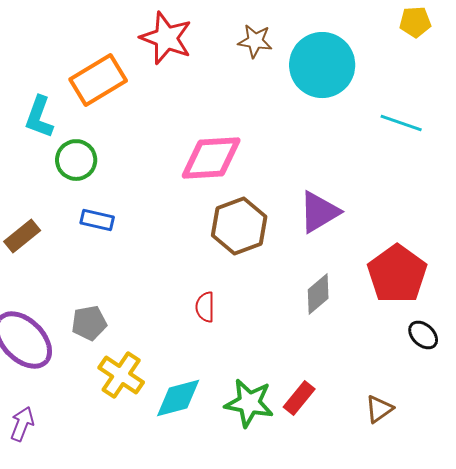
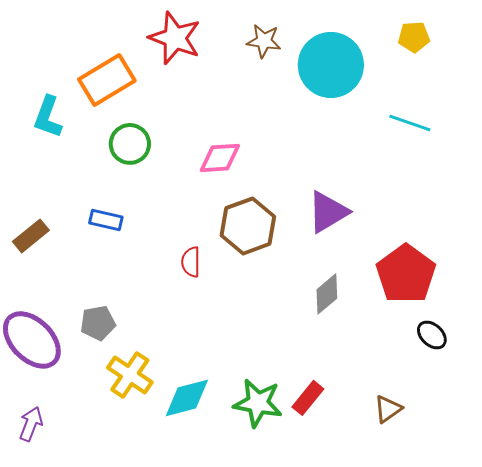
yellow pentagon: (415, 22) -> (414, 37), moved
pink diamond: (211, 158) -> (220, 158), size x0.7
green circle: (76, 160) -> (130, 144), moved
red semicircle: (205, 307) -> (191, 262), moved

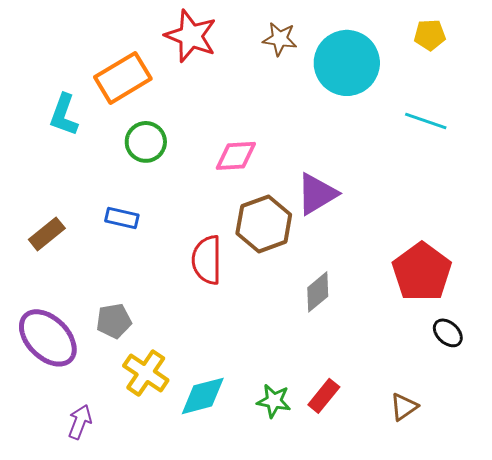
purple triangle: (328, 212) -> (317, 194), moved
red semicircle: (191, 262) -> (207, 260), size x1.6
gray diamond: (327, 294) -> (318, 292), moved
green star: (258, 403) -> (274, 401), size x0.7
purple arrow: (31, 424) -> (80, 422), moved

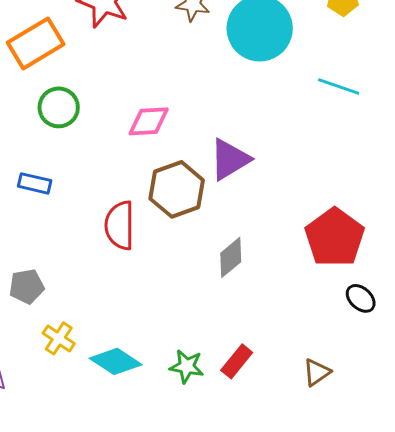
yellow cross: (146, 373) -> (59, 338), size x0.7
cyan diamond: (203, 396) -> (116, 361), turned 48

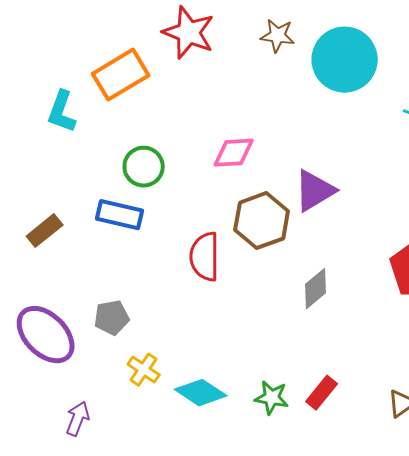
green circle: (59, 107) -> (144, 167), moved
blue rectangle: (35, 183) -> (120, 215), size x1.4

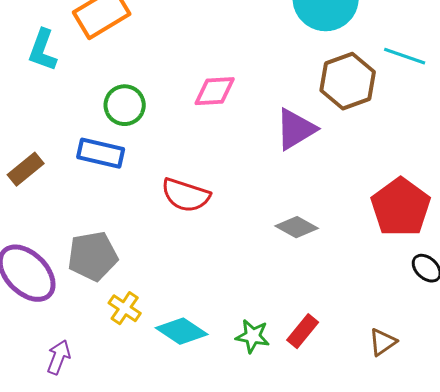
brown hexagon: (262, 221) -> (348, 81), moved
red semicircle: (205, 257) -> (186, 195), turned -72
gray diamond: (316, 289) -> (297, 227), turned 69
gray pentagon: (112, 318) -> (93, 256), size x1.4

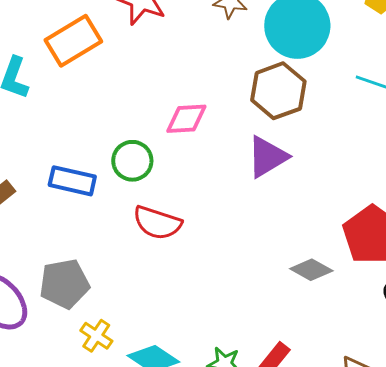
brown hexagon: (348, 81) -> (278, 91), moved
green circle: (125, 105) -> (132, 161), moved
gray diamond: (297, 227) -> (311, 270), moved

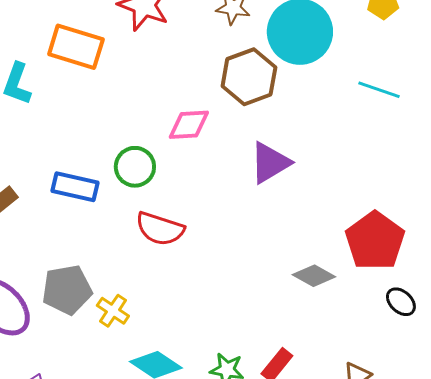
orange rectangle: (73, 41) -> (76, 47), turned 48
brown hexagon: (278, 91) -> (249, 77), moved
yellow cross: (96, 336) -> (113, 311), moved

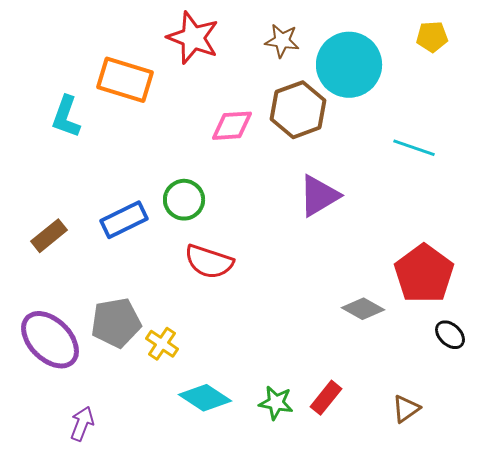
cyan line: (379, 90) -> (414, 148), moved
pink diamond: (189, 125) -> (232, 126), moved
blue rectangle: (75, 187) -> (124, 220), turned -39

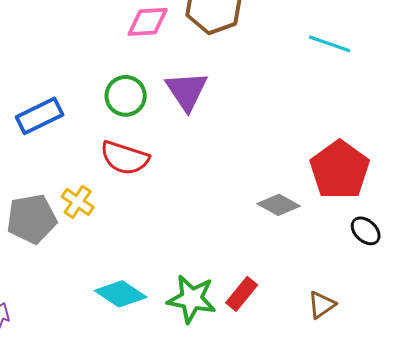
purple triangle: (319, 196) -> (187, 91), moved, turned -33
green circle: (184, 200) -> (126, 96), moved
yellow cross: (162, 344) -> (78, 202), moved
green star: (276, 403) -> (192, 299), size x1.4

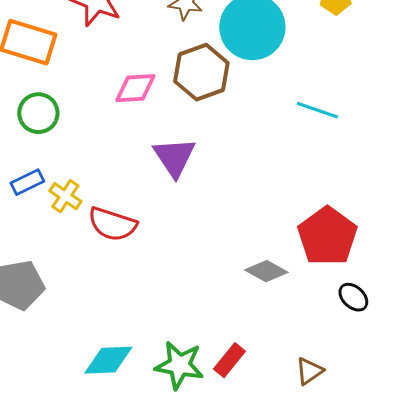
green circle: (126, 96) -> (38, 113), moved
blue rectangle: (40, 116) -> (27, 182), size x0.7
yellow cross: (78, 202) -> (65, 196), moved
cyan diamond: (121, 294) -> (108, 360), turned -36

